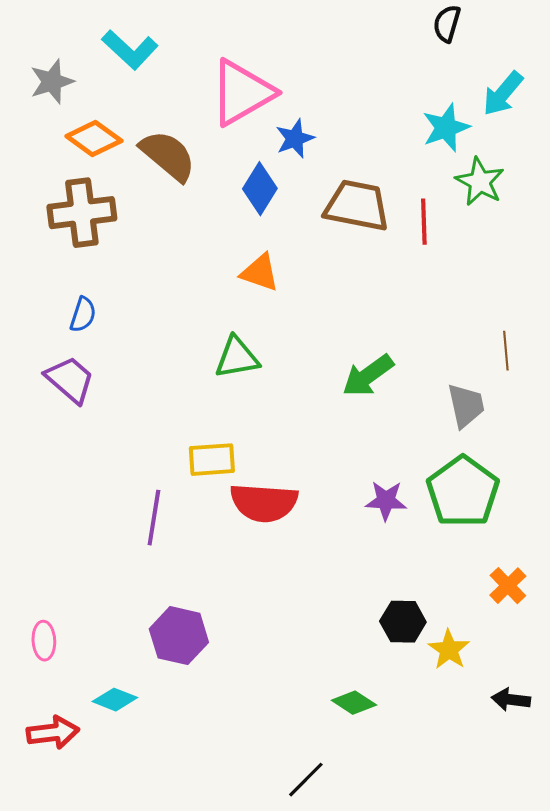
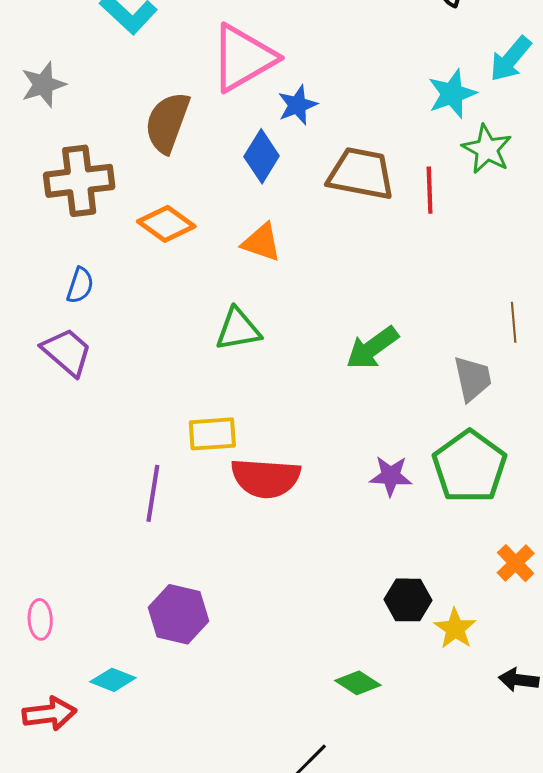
gray star: (52, 82) -> (43, 85), moved
orange diamond: (94, 139) -> (166, 224), moved
brown semicircle: (168, 156) -> (167, 122), turned -110

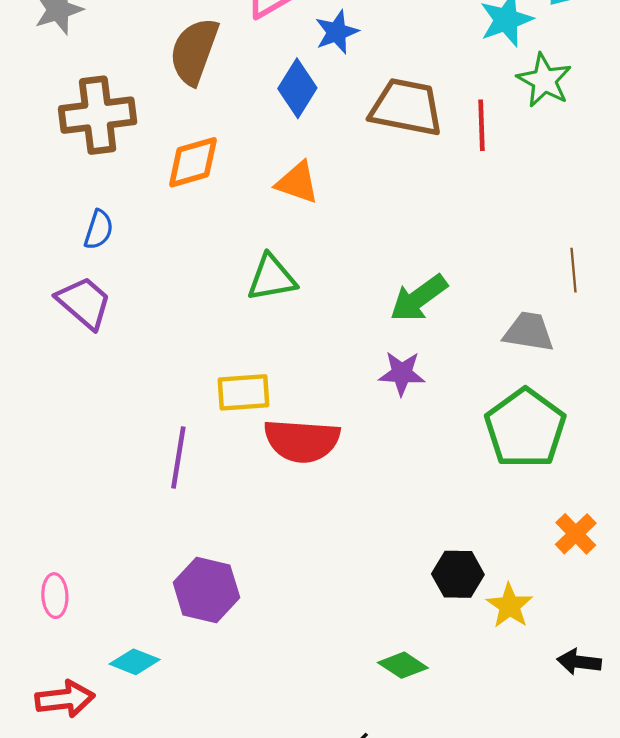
orange diamond: (166, 224) -> (193, 162), turned -52
gray trapezoid: (473, 379) -> (529, 332), turned -69
purple star: (391, 476) -> (402, 373), moved

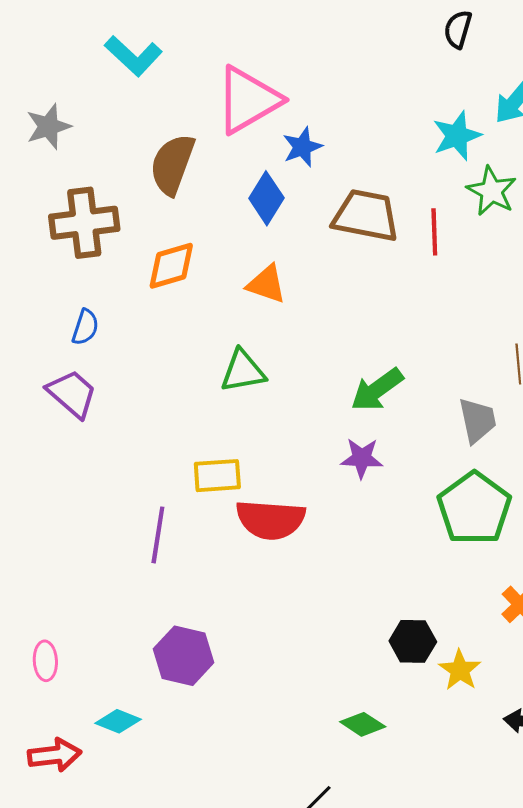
gray trapezoid: (529, 332) -> (477, 420), turned 69

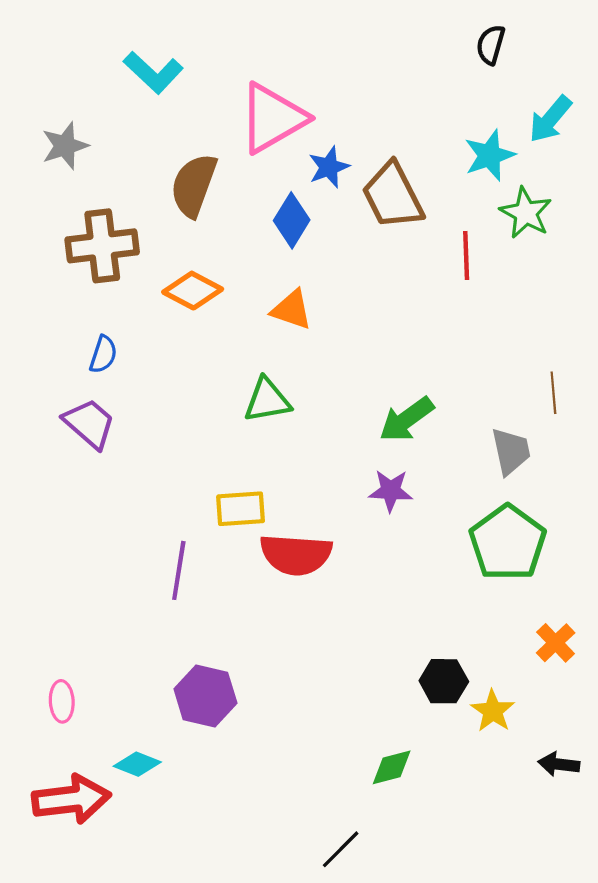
brown trapezoid: (366, 216) -> (393, 196), moved, turned -128
orange diamond: (171, 266) -> (193, 291), turned 44
green diamond: (363, 724) -> (392, 767), turned -48
red arrow: (55, 755) -> (71, 799), size x1.4

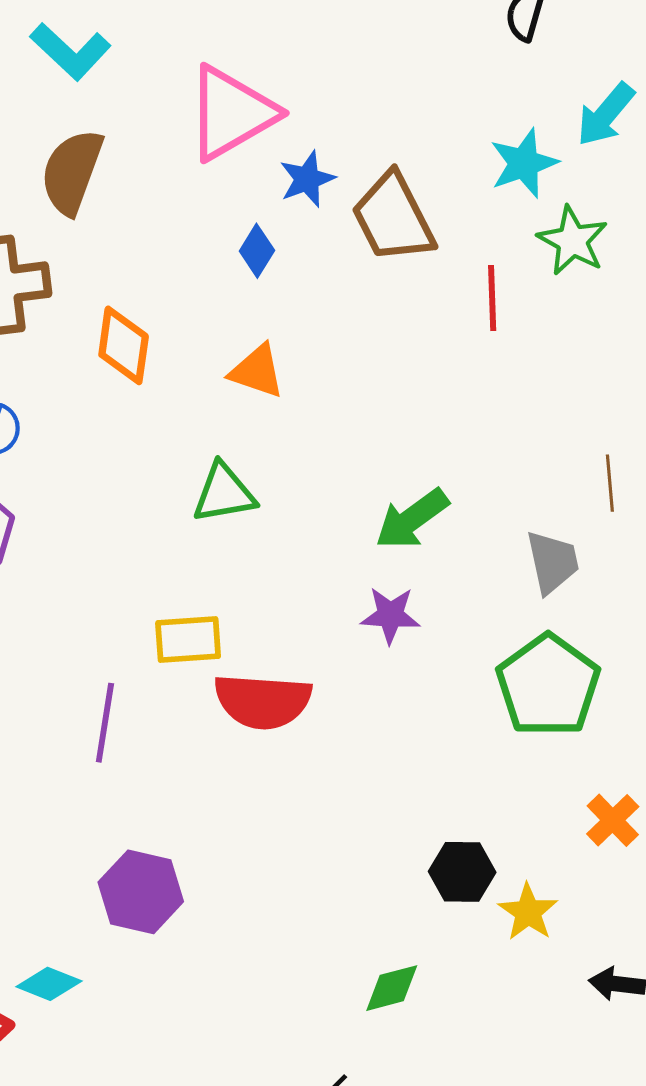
brown semicircle: (194, 185) -> (72, 172), moved
blue diamond: (292, 220) -> (257, 251), size x0.7
orange diamond: (193, 291) -> (124, 345), turned 70

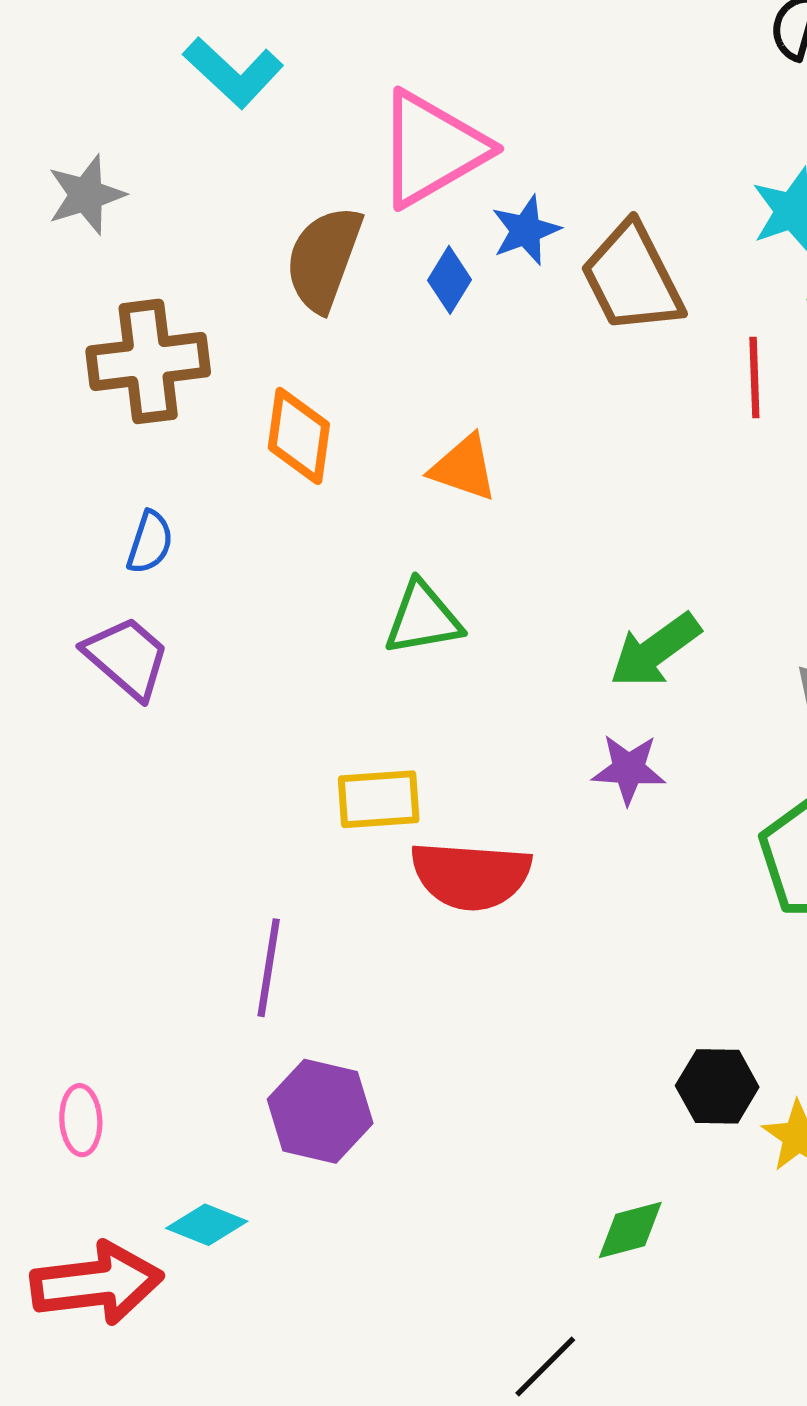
brown semicircle: (72, 172) -> (324, 259), moved
blue diamond: (257, 251) -> (450, 280), moved
purple line: (105, 723) -> (269, 968), moved

